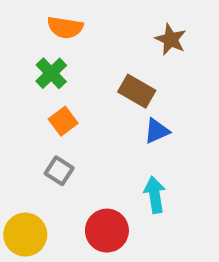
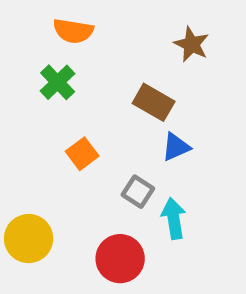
orange square: (63, 121) -> (82, 154), moved
gray square: (59, 171) -> (138, 192), moved
yellow circle: (25, 235) -> (29, 239), moved

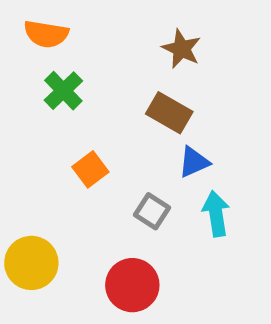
orange semicircle: (73, 31) -> (46, 34), moved
brown star: (192, 44) -> (182, 49), moved
cyan arrow: (174, 218) -> (216, 214), moved

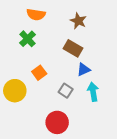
orange semicircle: (46, 34) -> (36, 14), moved
yellow circle: (31, 263) -> (15, 91), moved

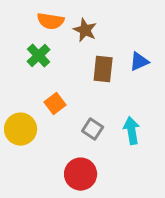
brown star: (78, 21) -> (85, 30), moved
brown rectangle: (73, 48) -> (103, 69), turned 66
blue triangle: (84, 70) -> (139, 61), moved

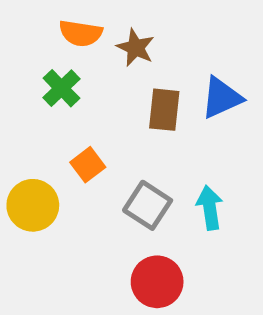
blue triangle: (139, 61) -> (222, 98), size x1.4
gray square: (93, 129) -> (148, 205), size x1.4
red circle: (81, 174) -> (157, 282), moved

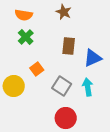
orange semicircle: (81, 33) -> (24, 15), moved
brown star: (136, 48) -> (64, 12), moved
blue triangle: (222, 98) -> (93, 58), moved

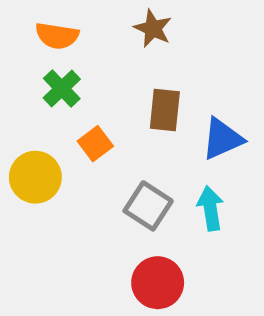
orange square: (37, 69) -> (95, 144), moved
yellow circle: (14, 86) -> (35, 177), moved

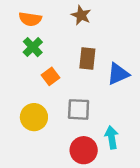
yellow circle: (35, 177) -> (34, 117), moved
gray square: (148, 206) -> (79, 109), turned -30
cyan arrow: (210, 208) -> (112, 137), moved

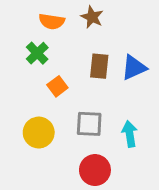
orange semicircle: (30, 19) -> (52, 21), moved
blue triangle: (118, 74) -> (134, 68), moved
cyan arrow: (112, 137) -> (130, 134), moved

